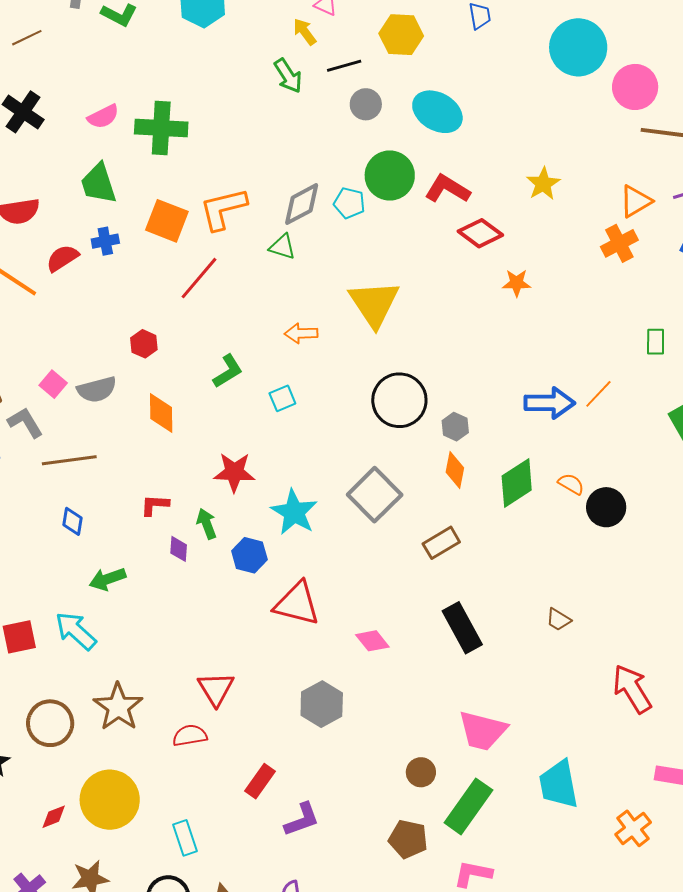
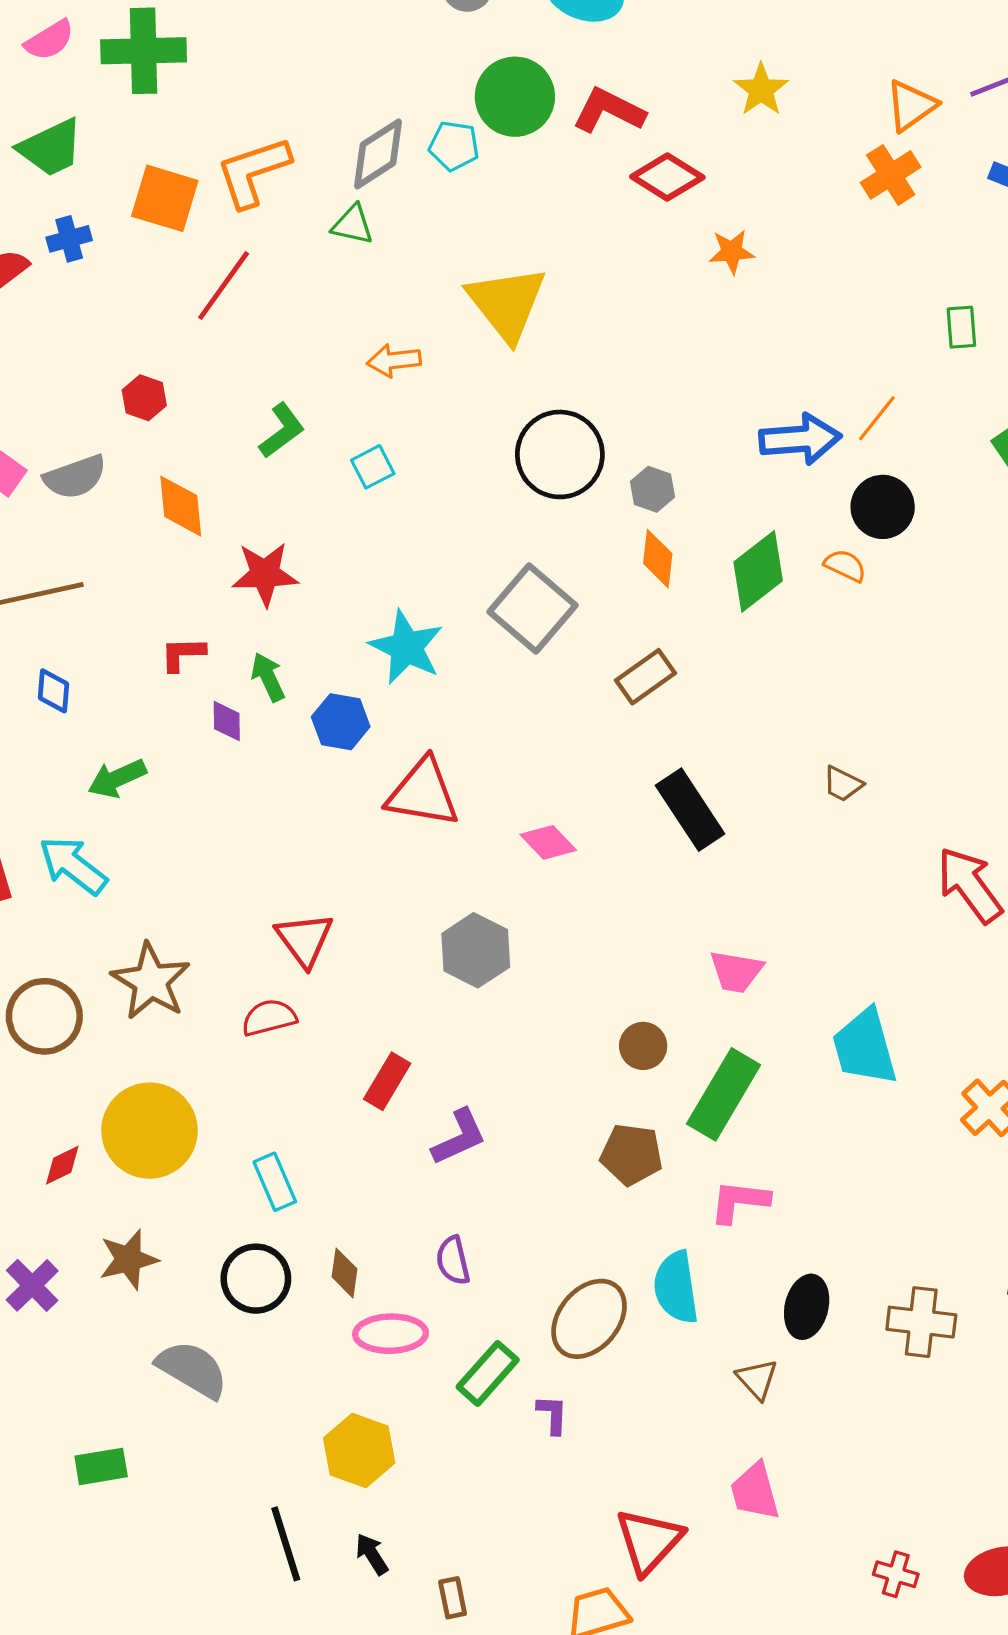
green trapezoid: (99, 184) -> (51, 148), turned -93
red star: (234, 472) -> (265, 574), moved
black circle: (606, 507) -> (883, 507), moved
pink trapezoid: (483, 731) -> (736, 972), size x0.7

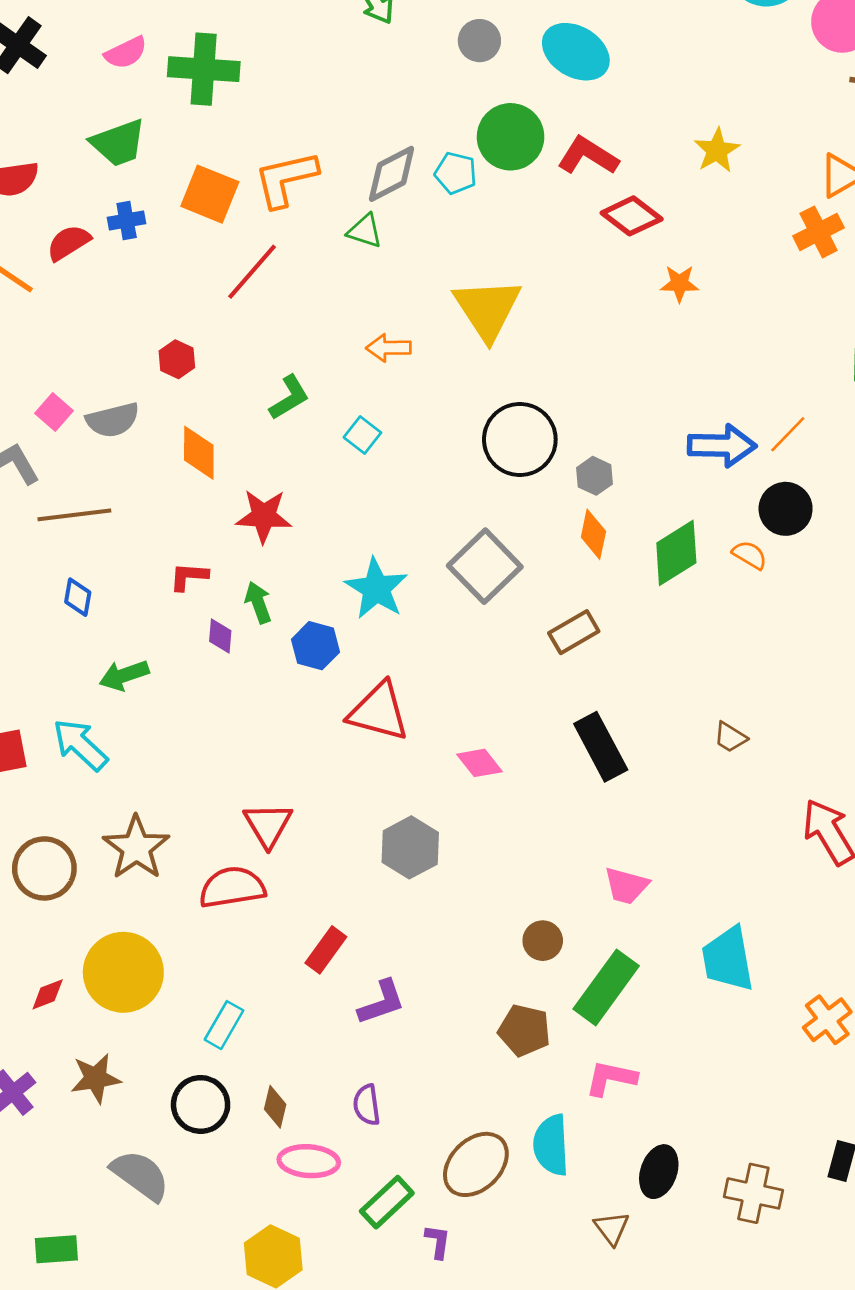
cyan square: (373, 467) -> (362, 435), turned -30
red semicircle: (269, 1018) -> (232, 887), size x1.4
cyan rectangle: (275, 1182) -> (224, 1025), turned 48

